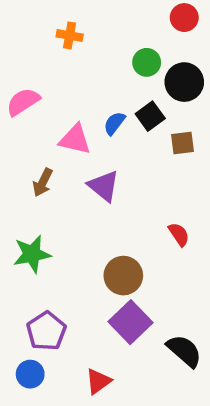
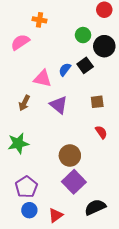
pink semicircle: (23, 102) -> (20, 42), moved
brown square: (182, 143) -> (97, 102), moved
black semicircle: (184, 351) -> (95, 207), moved, turned -65
blue circle: (30, 374) -> (29, 210), moved

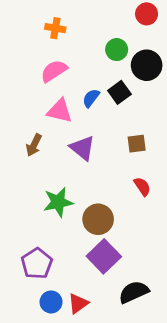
pink semicircle: (20, 42) -> (54, 71), moved
green star: (18, 143) -> (58, 202), moved
blue circle: (29, 210) -> (51, 302), moved

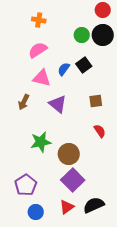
black circle: (147, 65) -> (103, 35), moved
red triangle: (78, 303) -> (67, 207), moved

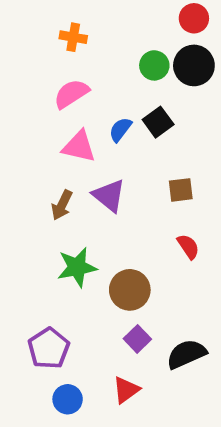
brown arrow: (24, 102) -> (62, 205), moved
purple square: (73, 180) -> (137, 339), size x0.6
black semicircle: (94, 205) -> (186, 354), moved

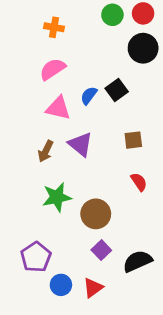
green circle: (154, 65) -> (112, 15), moved
blue circle: (68, 399) -> (61, 285), moved

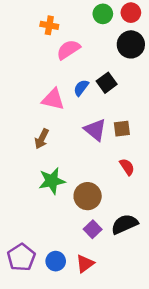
pink semicircle: (53, 69) -> (68, 50), moved
purple triangle: (80, 144) -> (95, 130), moved
purple pentagon: (36, 257) -> (21, 257), moved
black semicircle: (138, 261) -> (124, 224), moved

